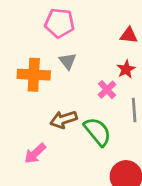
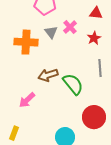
pink cross: (107, 90) -> (70, 27), moved

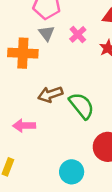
gray triangle: (51, 32) -> (47, 33), moved
pink arrow: (27, 100) -> (24, 126), turned 42

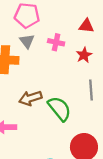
pink cross: (78, 34) -> (56, 42), turned -35

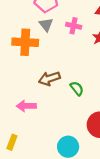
green semicircle: (60, 109) -> (77, 88), size x0.6

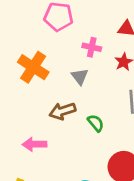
gray triangle: (46, 25) -> (80, 76), moved
orange cross: (25, 42) -> (33, 67), turned 30

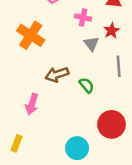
gray triangle: (80, 76) -> (91, 44), moved
pink arrow: (35, 144) -> (32, 104), turned -72

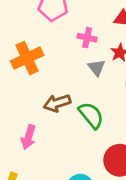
orange cross: (31, 35) -> (27, 58), turned 32
green semicircle: (87, 85) -> (91, 115), size x1.5

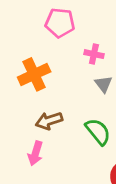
brown arrow: (57, 103) -> (49, 121), moved

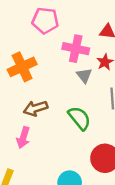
pink cross: (94, 54) -> (76, 49), size x1.5

